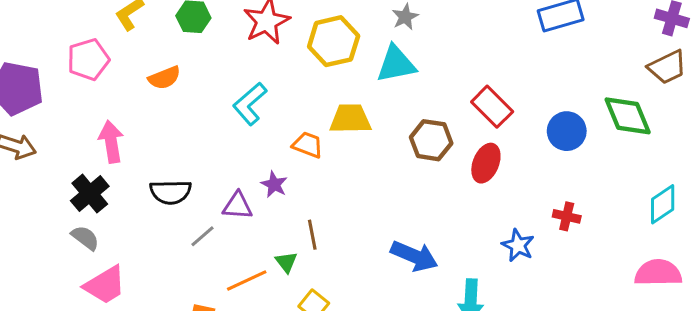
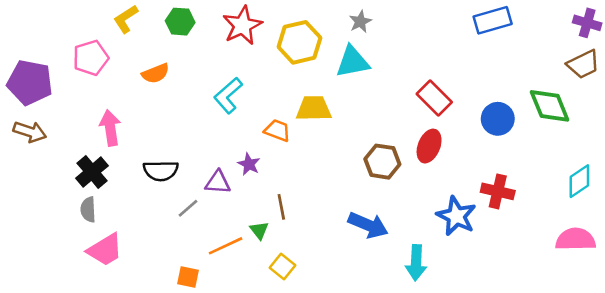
brown hexagon: (431, 140) -> (382, 162), moved
red cross: (567, 216) -> (498, 191), size x1.4
gray semicircle: (85, 238) -> (88, 210), turned -130
blue star: (518, 245) -> (456, 216), size x1.4

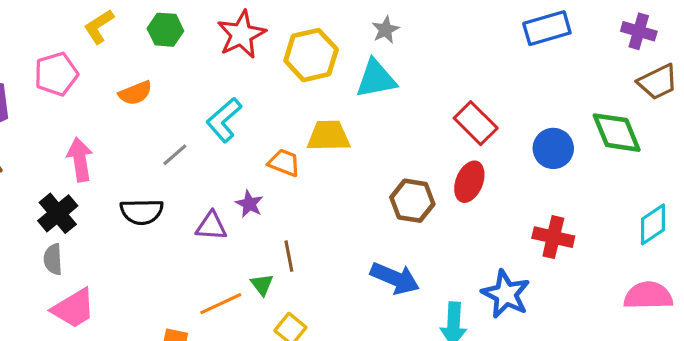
purple cross: (587, 23) -> (639, 31), moved
gray line: (188, 208) -> (175, 155), moved
blue star: (456, 216) -> (506, 294), moved

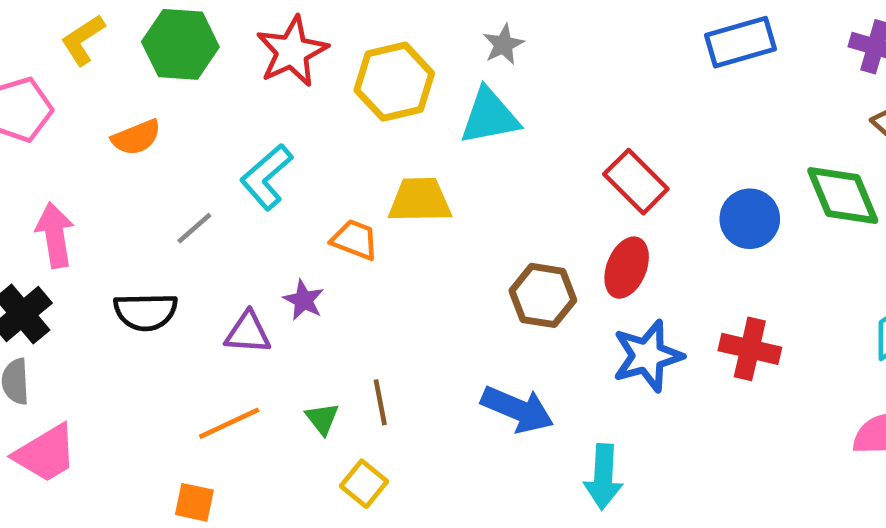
green hexagon: (165, 30) -> (180, 44), size x1.4
brown line: (289, 256) -> (380, 402), moved
blue star: (506, 294) -> (648, 356), moved, turned 30
orange line: (221, 304) -> (229, 423), moved

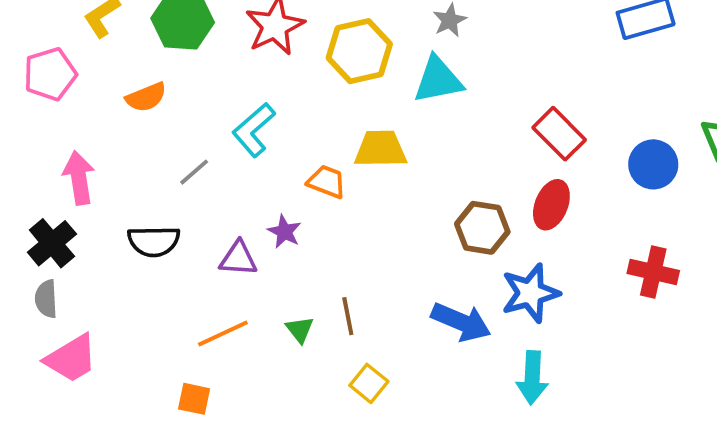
blue star: (648, 356) -> (530, 293), moved
yellow square: (364, 484) -> (369, 383), moved

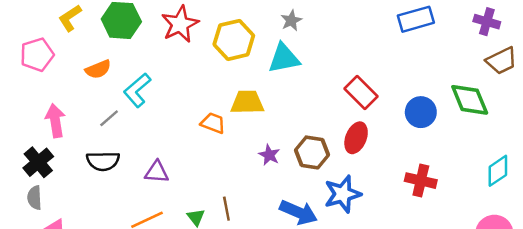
cyan L-shape: (254, 130) -> (137, 90), moved
gray line: (194, 172) -> (109, 118), moved
purple star: (284, 232) -> (269, 155), moved

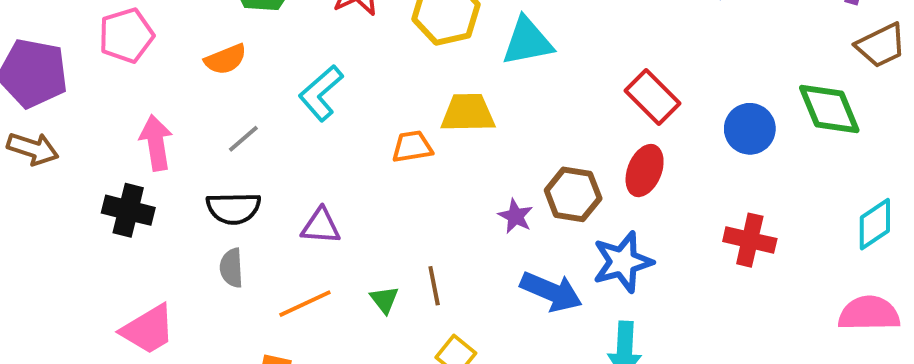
cyan L-shape: (137, 90) -> (321, 93), moved
orange trapezoid: (213, 123) -> (412, 147), turned -30
purple star: (269, 155) -> (515, 216), moved
black cross: (38, 162) -> (128, 210), turned -36
gray semicircle: (35, 198) -> (231, 268), moved

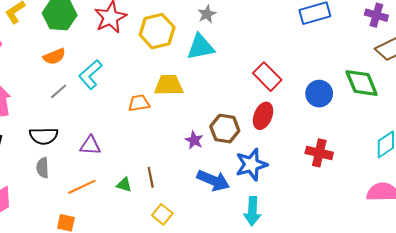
orange semicircle: (226, 59) -> (54, 56), moved
gray line: (243, 139) -> (59, 91), moved
green triangle: (384, 300) -> (124, 185), turned -35

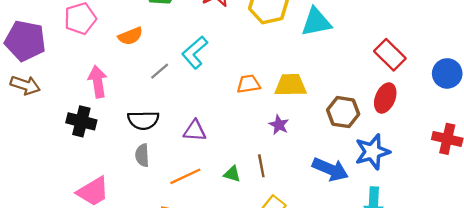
orange semicircle: (54, 56) -> (130, 36), moved
yellow trapezoid: (169, 85) -> (291, 85), moved
purple star: (194, 140) -> (279, 125), moved

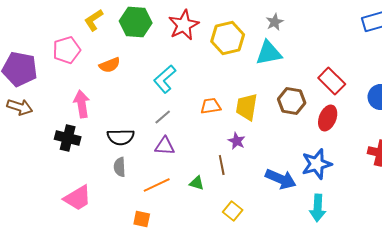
gray line: (160, 71) -> (163, 117), moved
yellow trapezoid: (291, 85) -> (247, 107), turned -80
brown hexagon: (343, 112) -> (292, 101), moved
brown line: (261, 166) -> (222, 165), moved

